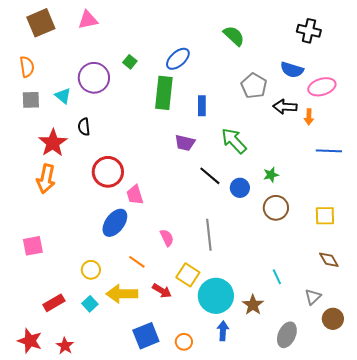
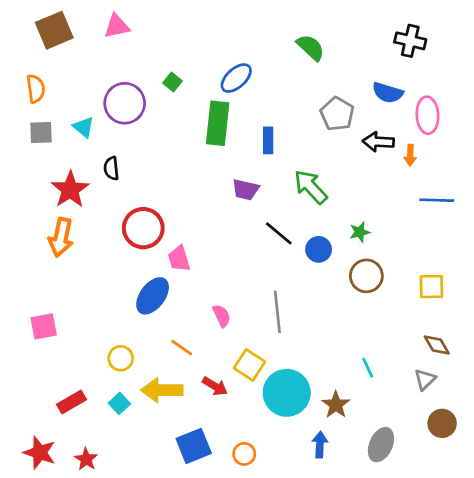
pink ellipse: (322, 87) -> (427, 115), turned -76
gray triangle: (313, 297) -> (425, 380), moved
blue arrow: (223, 331) -> (320, 445), moved

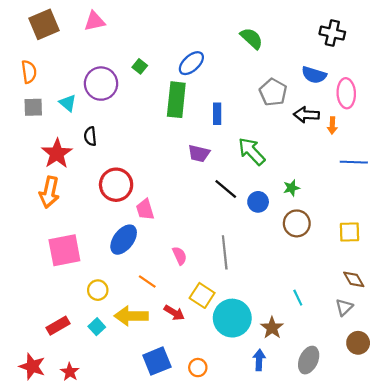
pink square: (44, 326) -> (64, 250), moved, size x1.5

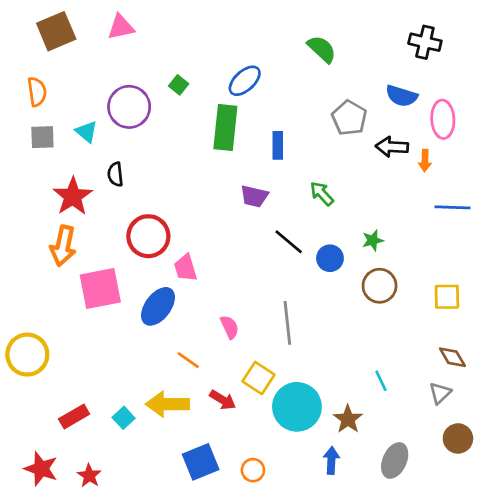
green arrow: (252, 151) -> (322, 194), size x0.7
pink square: (64, 250) -> (100, 289), moved
yellow circle: (98, 290) -> (27, 355), moved, size x1.6

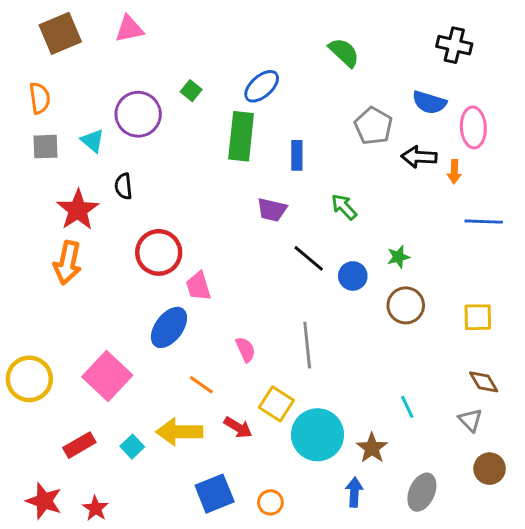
pink square: (100, 289) -> (107, 376), moved, turned -36
gray triangle: (440, 393) -> (470, 420), turned -30

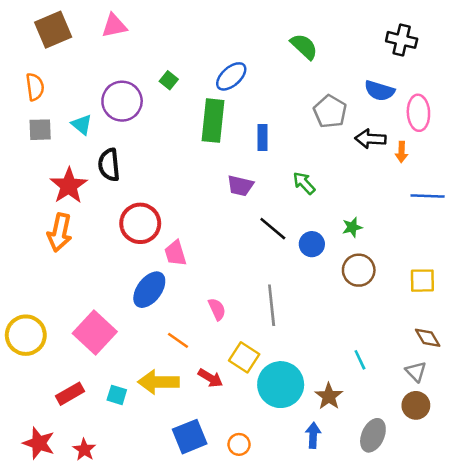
black semicircle: (123, 186) -> (109, 165), size x1.4
cyan square: (132, 447) -> (117, 395), turned -30
brown circle: (490, 469) -> (416, 405), moved

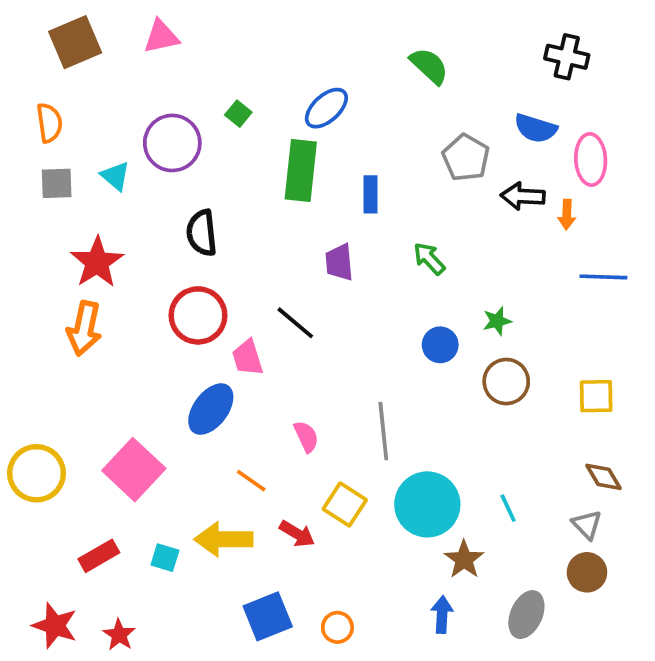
black semicircle: (109, 165) -> (202, 233), moved
purple trapezoid: (240, 186) -> (339, 262), turned 72
black line: (273, 229) -> (295, 323), moved
cyan circle: (281, 385) -> (427, 504), moved

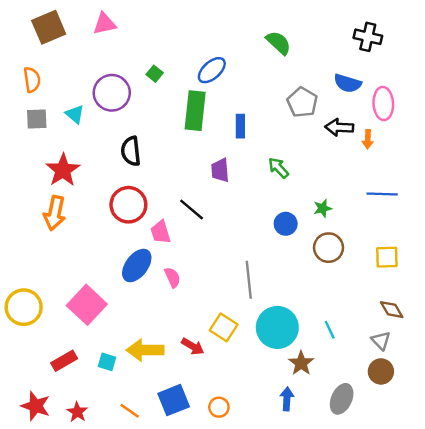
blue line: (603, 277) -> (382, 194), moved
pink semicircle: (306, 437) -> (172, 277), moved
orange line: (251, 481) -> (130, 411), moved

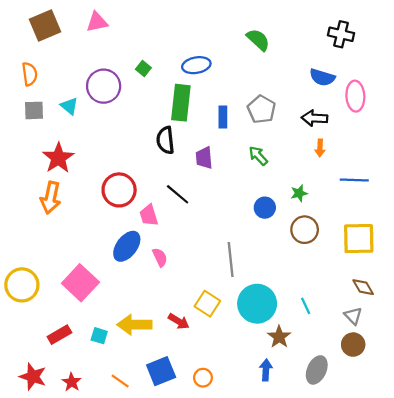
blue ellipse: (212, 70) -> (196, 65), turned 32
gray pentagon: (302, 102) -> (262, 109), moved
orange arrow: (368, 139) -> (320, 148), moved
black semicircle: (131, 151) -> (165, 140), moved
yellow square: (387, 257) -> (359, 239), size x1.5

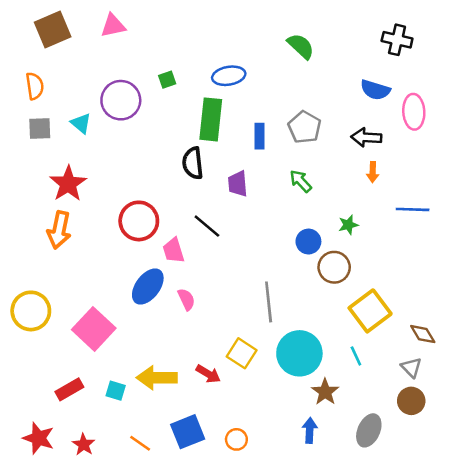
green square: (143, 68) -> (167, 80), turned 32
brown circle: (305, 230) -> (334, 267), moved
yellow square: (359, 239) -> (370, 311), moved, turned -36
yellow circle: (22, 285) -> (31, 311), moved

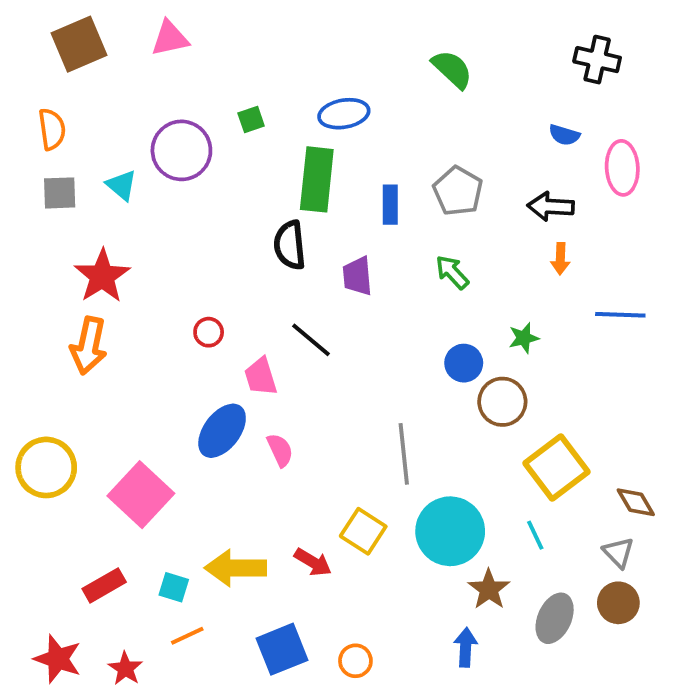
blue semicircle: (375, 90) -> (564, 135), size x0.7
red circle: (139, 221) -> (209, 332), size x0.5
gray ellipse: (369, 430) -> (555, 618), moved
orange line: (140, 443) -> (187, 636), moved, turned -60

